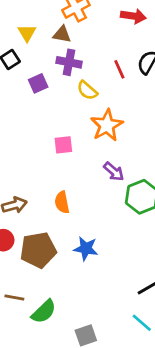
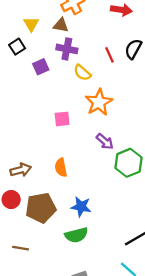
green semicircle: (44, 312) -> (76, 235), moved, turned 30

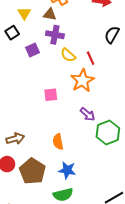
red line: (110, 55) -> (91, 58), moved
orange semicircle: (61, 168) -> (58, 142), moved
brown pentagon: (41, 208) -> (32, 171), turned -30

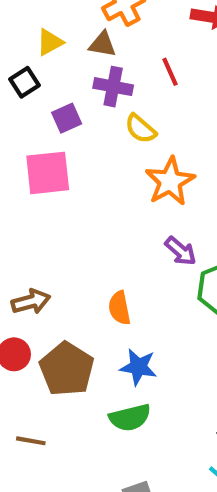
yellow triangle: (24, 13) -> (50, 42), turned 32
red line: (91, 58) -> (170, 72), moved
pink square: (51, 95) -> (48, 173), moved, size x1.6

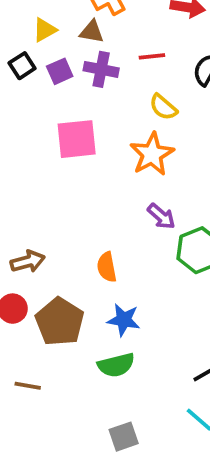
red line: (170, 72) -> (152, 56), turned -72
purple square: (67, 118) -> (60, 71), moved
yellow semicircle: (140, 129) -> (163, 107), moved
pink square: (48, 173) -> (77, 139), moved

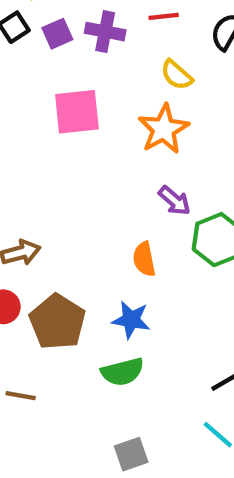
orange semicircle: (107, 267) -> (144, 259), moved

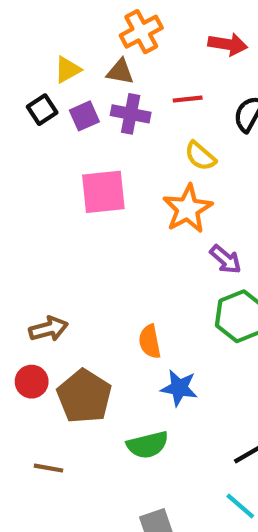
purple arrow: (174, 201) -> (226, 259), moved
orange semicircle: (144, 259) -> (150, 342), moved
blue star: (131, 320) -> (179, 388), moved

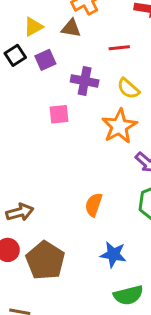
purple cross: (131, 114) -> (85, 81), moved
pink square: (103, 192) -> (59, 114), size x0.6
orange semicircle: (150, 342) -> (94, 205), moved, turned 30
green semicircle: (148, 445) -> (128, 295), moved

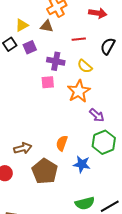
pink square: (59, 114) -> (48, 82), moved
brown arrow: (20, 212) -> (23, 148), moved
blue star: (113, 254) -> (82, 164), moved
brown pentagon: (45, 261) -> (45, 171), moved

